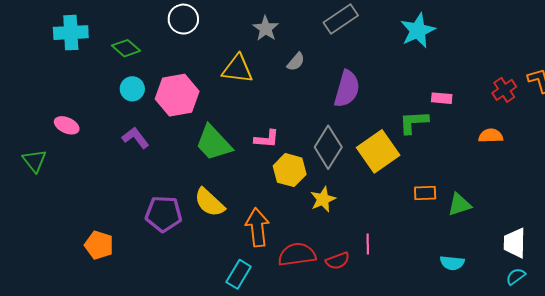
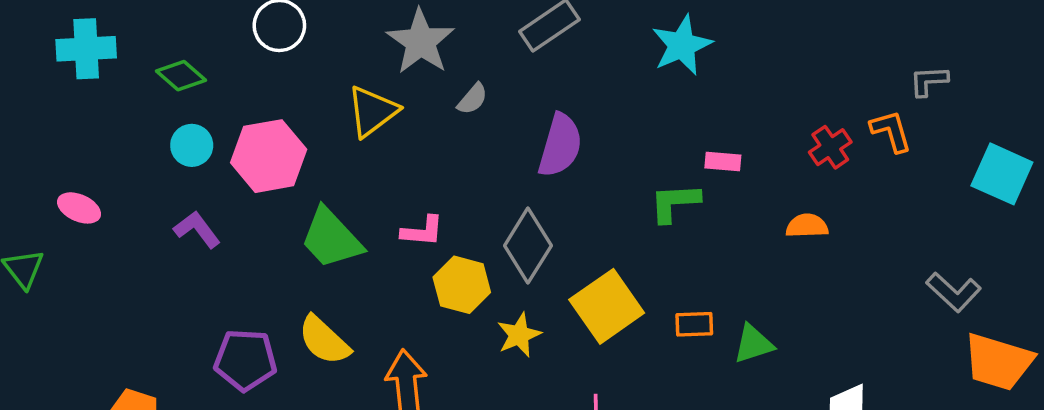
gray star: (266, 28) -> (421, 42), size x1.5
yellow triangle: (238, 69) -> (372, 111), turned -44
yellow square: (378, 151) -> (607, 306), moved

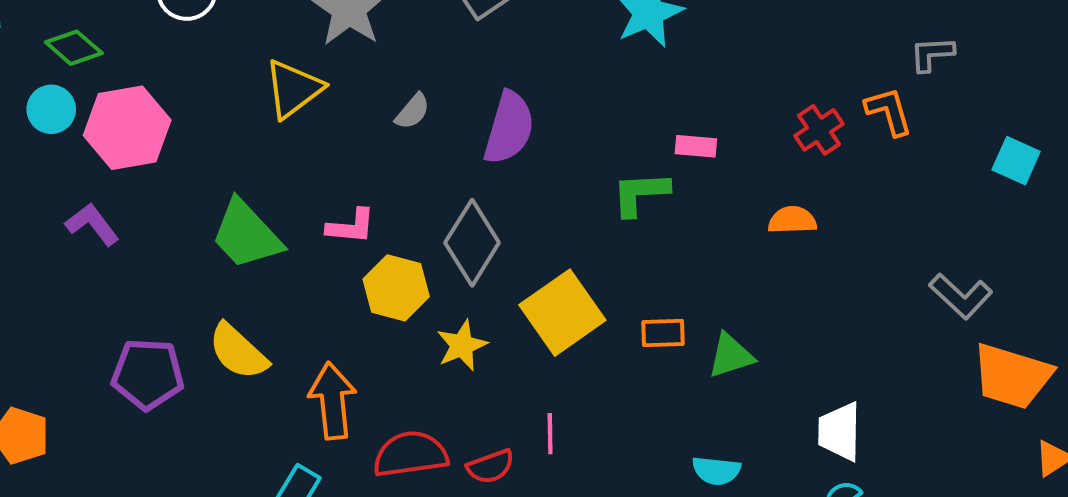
gray semicircle: (473, 99) -> (413, 111), moved
cyan circle: (192, 145) -> (51, 109), moved
pink hexagon: (269, 156) -> (127, 128), moved
cyan square: (1002, 174) -> (1016, 161), size x0.7

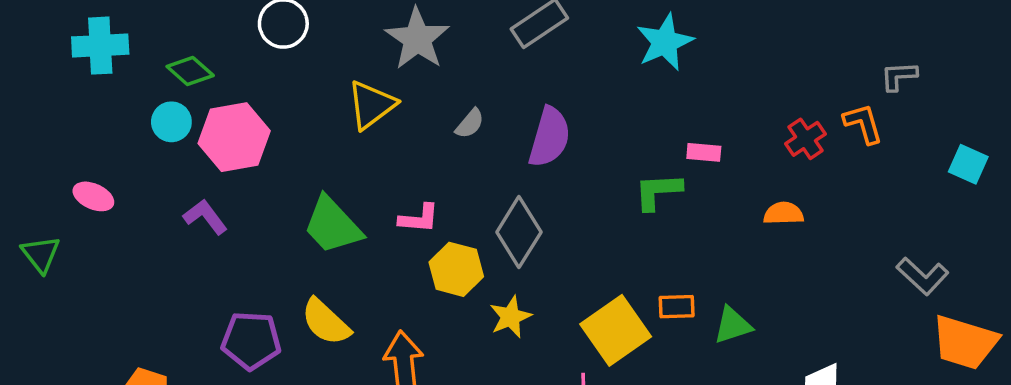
yellow square: (562, 313) -> (616, 330), moved

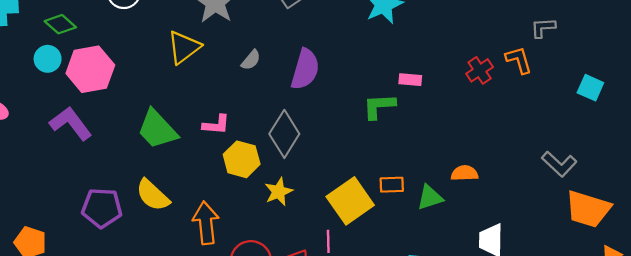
orange semicircle: (783, 213) -> (465, 173), moved
purple L-shape: (205, 217) -> (71, 124), size x1.4

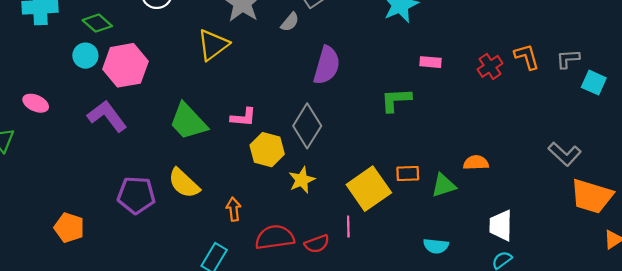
gray L-shape: (543, 28) -> (568, 59), moved
gray semicircle: (251, 60) -> (290, 22), moved
pink rectangle: (410, 80) -> (431, 62), moved
orange arrow: (206, 223) -> (234, 209), size x0.6

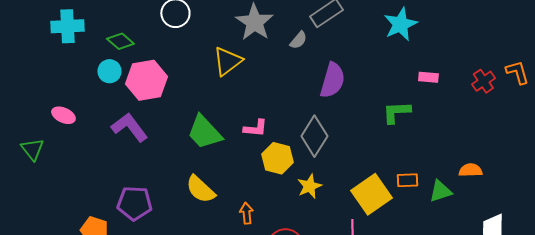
purple pentagon: (136, 195) -> (134, 203), moved

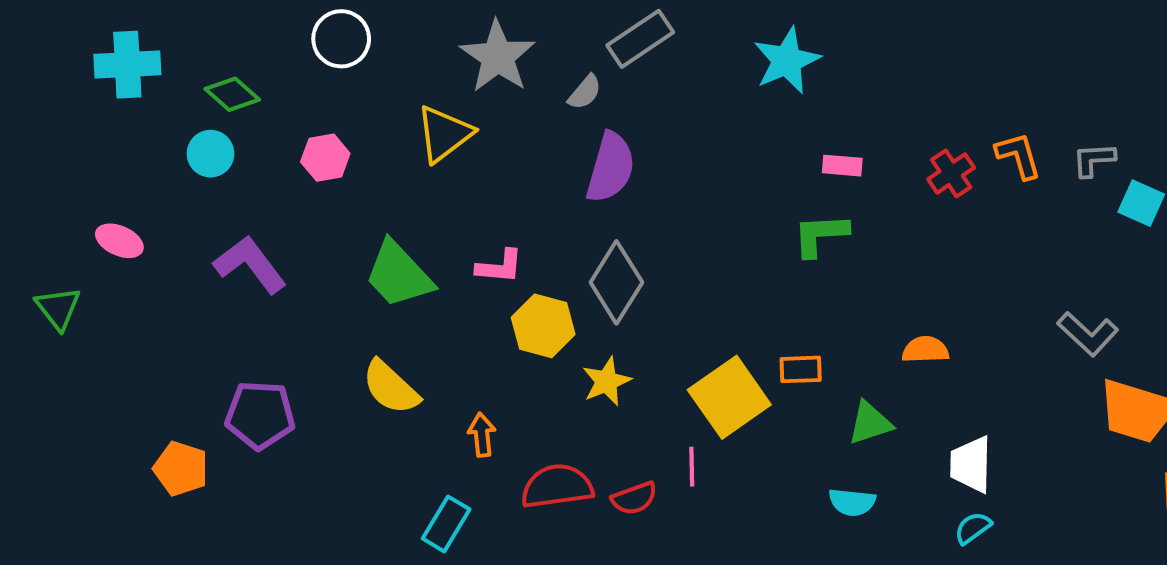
pink hexagon: (146, 80) -> (325, 158), moved, size x0.6
purple semicircle: (332, 80) -> (611, 168), moved
green L-shape: (396, 112) -> (820, 235), moved
green triangle: (440, 191) -> (870, 423), moved

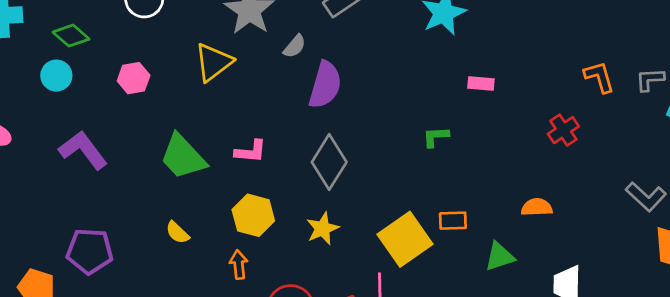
gray semicircle: (585, 92) -> (295, 46), moved
red cross: (951, 173) -> (563, 130), moved
green L-shape: (820, 235) -> (436, 137), moved, size x0.7
yellow hexagon: (543, 326) -> (253, 215), moved
yellow semicircle: (391, 387) -> (177, 233), size x0.6

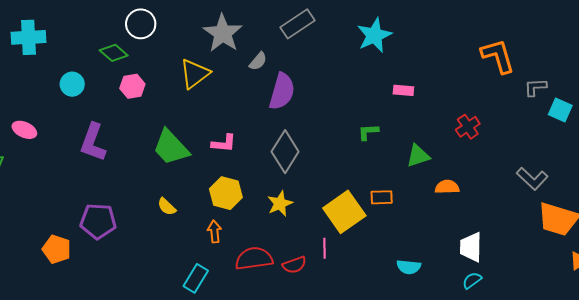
green diamond: (71, 36) -> (114, 53), moved
orange L-shape: (599, 77) -> (498, 56), moved, size x1.4
purple L-shape: (83, 150) -> (93, 142), turned -123
green triangle: (500, 257) -> (418, 156), moved

